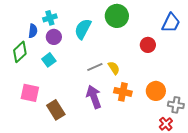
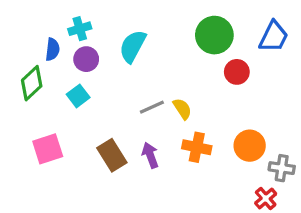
green circle: (117, 16) -> (214, 35), moved
pink square: (30, 93) -> (48, 149), turned -30
purple arrow: (94, 97) -> (150, 155), size x0.7
brown rectangle: (56, 110) -> (112, 155), moved

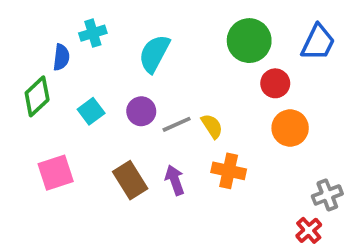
purple circle: (86, 59) -> (141, 111), moved
orange circle: (250, 146) -> (290, 128), moved
gray cross: (282, 168) -> (327, 195), turned -30

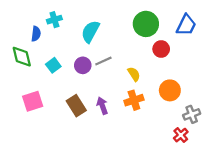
green diamond: (37, 96) -> (22, 57), turned -60
gray line: (177, 124) -> (103, 61), moved
yellow semicircle: (212, 126) -> (134, 74), moved
orange circle: (290, 128) -> (170, 90), moved
orange cross: (229, 171) -> (134, 100), turned -30

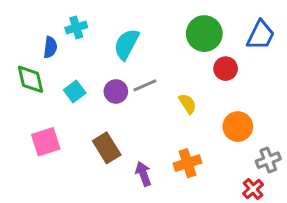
orange cross: (134, 100) -> (187, 163), moved
purple arrow: (102, 106) -> (143, 174), moved

